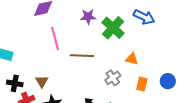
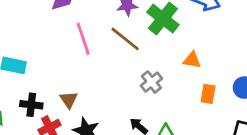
brown line: (82, 56) -> (125, 39), moved, turned 40
gray cross: (113, 78) -> (151, 82), moved

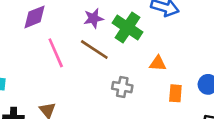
gray cross: (151, 82) -> (122, 87), turned -36

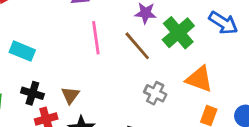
orange triangle: (158, 63) -> (199, 79), size x1.5

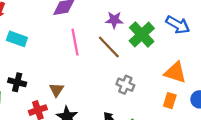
cyan rectangle: (22, 51) -> (17, 39), moved
orange triangle: (199, 79) -> (175, 72), moved
black cross: (32, 93) -> (17, 82), moved

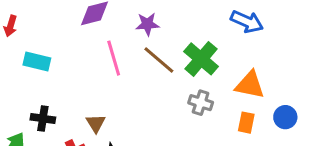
purple star: (114, 20) -> (147, 24), moved
green cross: (142, 35) -> (201, 59), moved
gray cross: (125, 85) -> (201, 103), moved

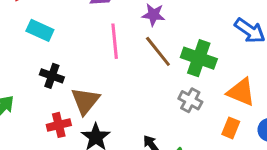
green cross: (201, 59) -> (199, 58), turned -32
black cross: (43, 119) -> (52, 76), moved
brown triangle: (96, 123) -> (85, 101), size x1.5

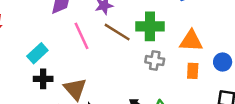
cyan rectangle: (40, 30) -> (37, 53), moved, turned -48

